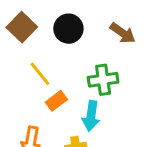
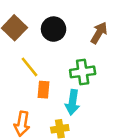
brown arrow: (123, 33) -> (99, 33), turned -95
orange rectangle: (56, 101) -> (43, 90), turned -48

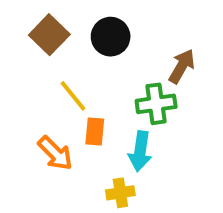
brown arrow: (99, 33) -> (182, 66), moved
orange arrow: (22, 124) -> (55, 153), moved, turned -55

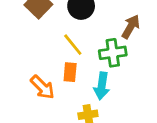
yellow line: (73, 96) -> (73, 45), moved

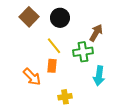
cyan arrow: (102, 86) -> (99, 76), moved

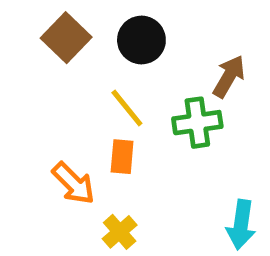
cyan arrow: (99, 76) -> (241, 225), moved
yellow cross: (65, 97) -> (120, 232), moved, turned -32

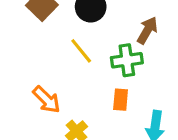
orange rectangle: (122, 157) -> (121, 100), moved

